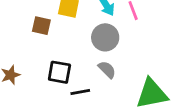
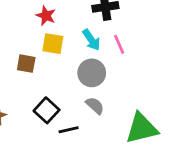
black square: (59, 72) -> (47, 110), turned 35

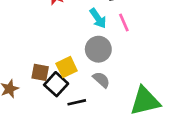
yellow square: (53, 44) -> (67, 67), moved, turned -35
brown square: (26, 64) -> (40, 72), moved

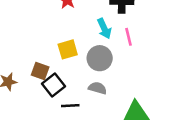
yellow square: (67, 67) -> (68, 49), moved
gray semicircle: (101, 80) -> (98, 88), turned -36

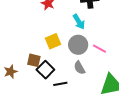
pink line: (128, 37) -> (99, 49), moved, turned -40
gray semicircle: (98, 88) -> (79, 68), turned -128

